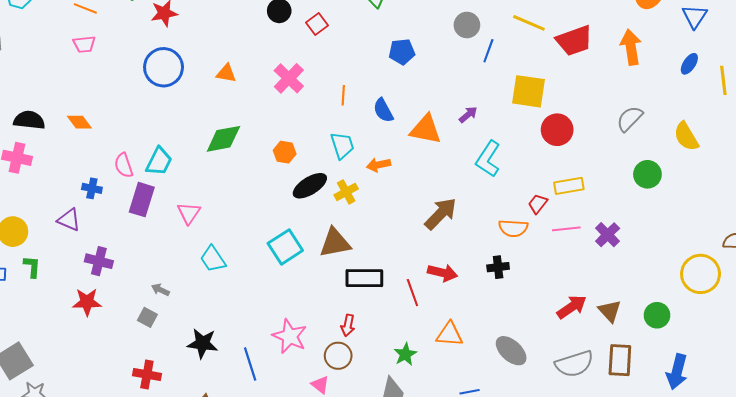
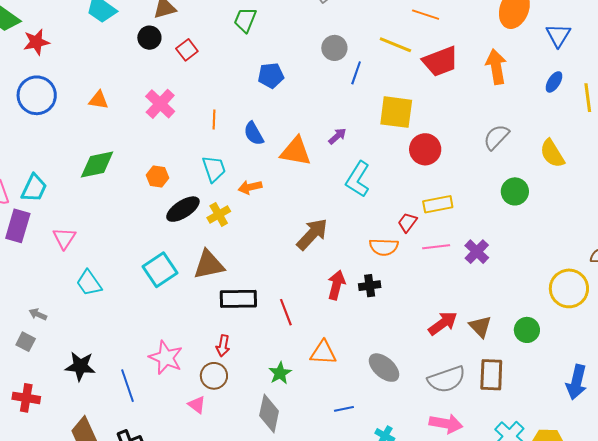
red arrow: (442, 273) -> (336, 285), moved, turned -88
blue arrow: (677, 372) -> (576, 382), moved

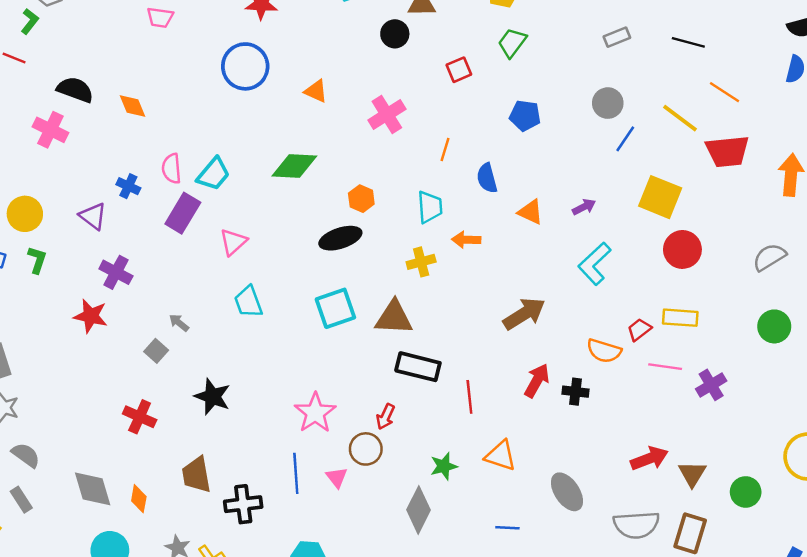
red square: (187, 50) -> (459, 70), moved
orange triangle: (296, 151) -> (531, 212), size x0.7
black ellipse: (183, 209) -> (340, 238), moved
blue line: (128, 386) -> (296, 473), moved

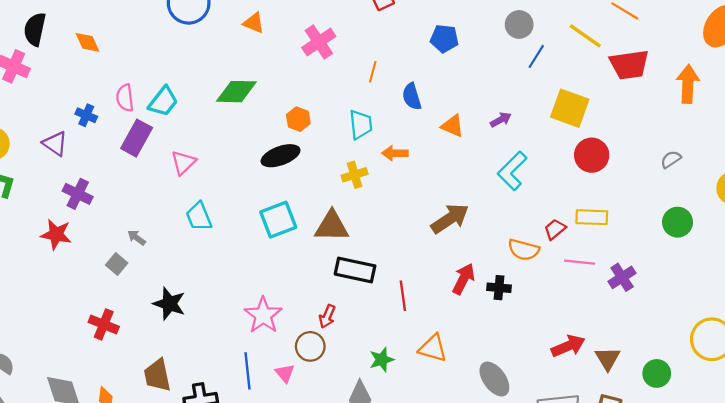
black semicircle: (75, 90) -> (35, 29), turned -96
gray semicircle: (769, 257) -> (671, 159), size x0.7

